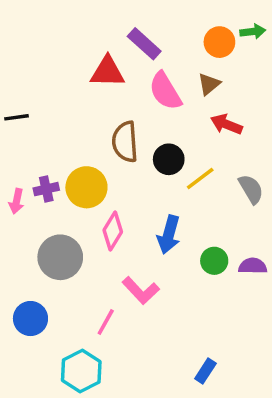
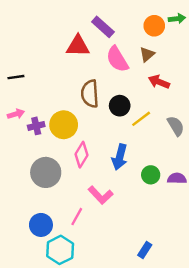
pink arrow: (16, 201) -> (16, 114), moved, turned -119
blue circle: (30, 319) -> (41, 225), moved

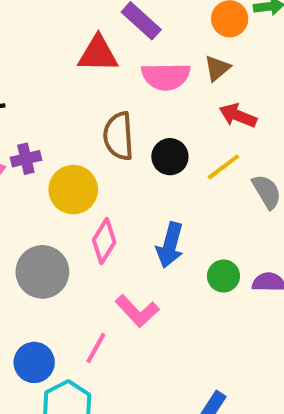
pink semicircle: (117, 59) -> (166, 76), turned -60
yellow line: (141, 119) -> (223, 167), moved
purple cross: (36, 126) -> (26, 159), moved

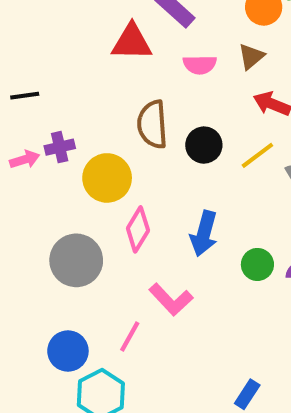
pink semicircle: (166, 76) -> (200, 65), size x0.7

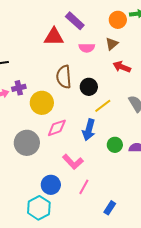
yellow line: (257, 155) -> (103, 106), moved
pink diamond: (138, 229) -> (57, 128), turned 40
pink line: (130, 337) -> (84, 187), moved
blue circle: (68, 351) -> (51, 185), moved

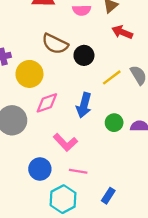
brown semicircle: (64, 77) -> (55, 44), turned -60
yellow line: (103, 106) -> (112, 77), moved
pink line: (84, 187) -> (78, 171), turned 70
cyan hexagon: (39, 208) -> (63, 199), moved

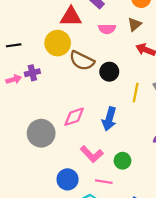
yellow circle: (29, 74) -> (58, 43), moved
yellow line: (112, 77) -> (136, 93), turned -42
green circle: (114, 123) -> (122, 161), moved

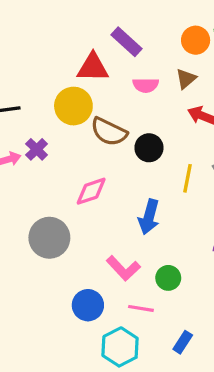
purple cross: (32, 73) -> (37, 149), turned -32
pink diamond: (74, 117) -> (91, 191), moved

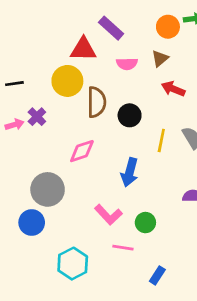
brown semicircle: (109, 132) -> (96, 102), turned -116
blue circle: (88, 305) -> (32, 223), moved
cyan hexagon: (120, 347) -> (73, 264), moved

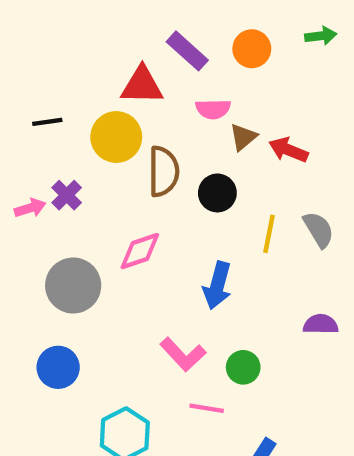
orange circle: (168, 27) -> (252, 49), moved
brown triangle: (160, 58) -> (243, 137), moved
black line: (14, 84) -> (47, 122), moved
gray circle: (48, 189) -> (73, 286), moved

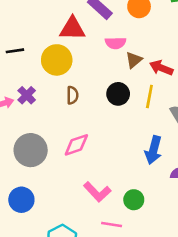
brown semicircle: (164, 171) -> (72, 95), moved, size x0.6
yellow line: (269, 234) -> (149, 97), moved
pink diamond: (140, 251) -> (76, 145), moved
blue arrow: (217, 286) -> (153, 150), moved

